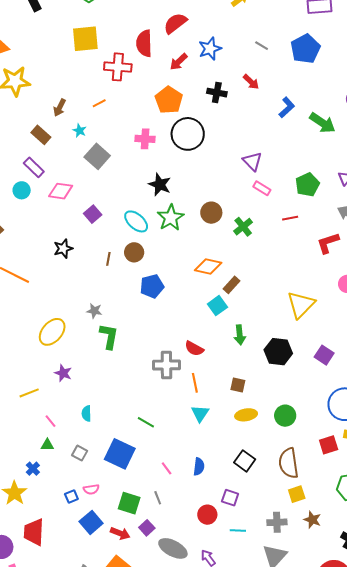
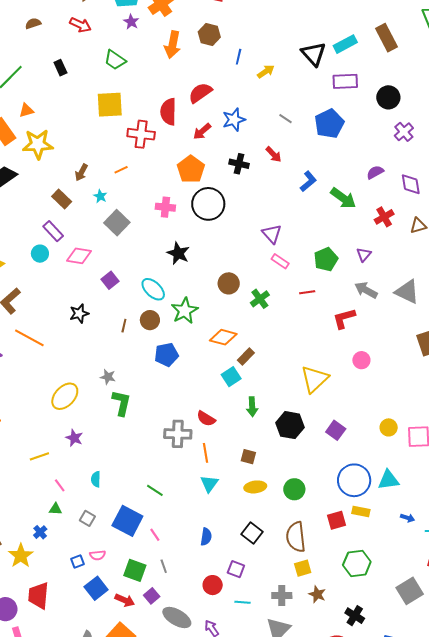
green star: (171, 218) -> (185, 311), moved
pink line: (167, 468) -> (155, 535), moved

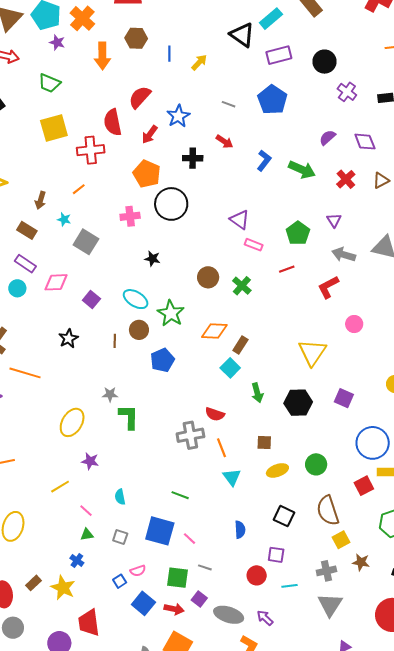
black star: (178, 253) -> (152, 259), size x0.7
gray line: (164, 566) -> (205, 567), turned -40

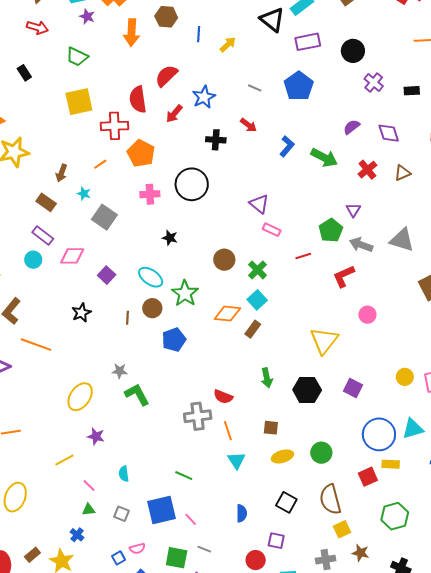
orange pentagon: (147, 174) -> (141, 153), moved
green pentagon: (298, 233) -> (331, 230), moved
cyan square: (230, 368) -> (257, 300), moved
green L-shape: (129, 417) -> (137, 394), turned -32
blue square: (160, 531) -> (162, 510), turned -32

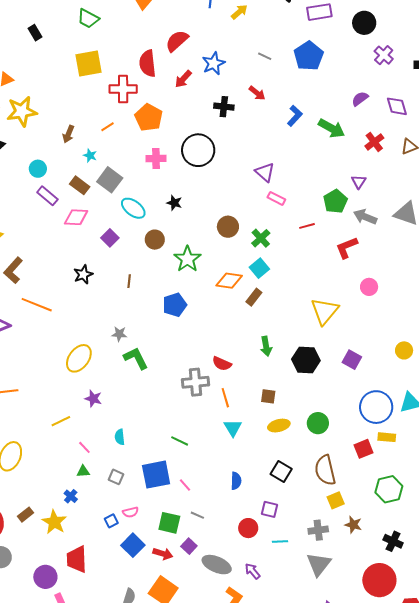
brown rectangle: (46, 202) -> (80, 185), moved
cyan circle: (33, 260) -> (38, 169), moved
cyan ellipse: (151, 277) -> (133, 208), moved
brown circle: (152, 308) -> (155, 240), moved

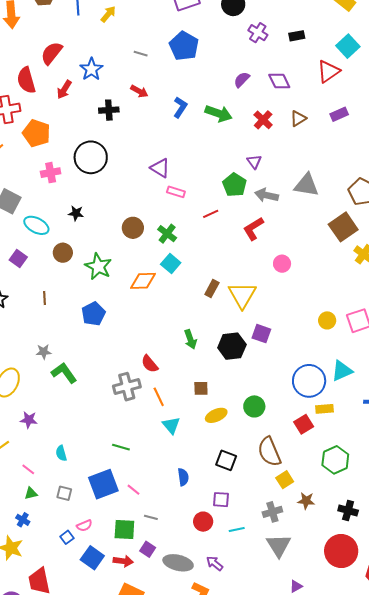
brown rectangle: (254, 297) -> (212, 289), moved
purple square: (352, 360) -> (261, 334), moved
red semicircle: (222, 364) -> (150, 364), turned 36

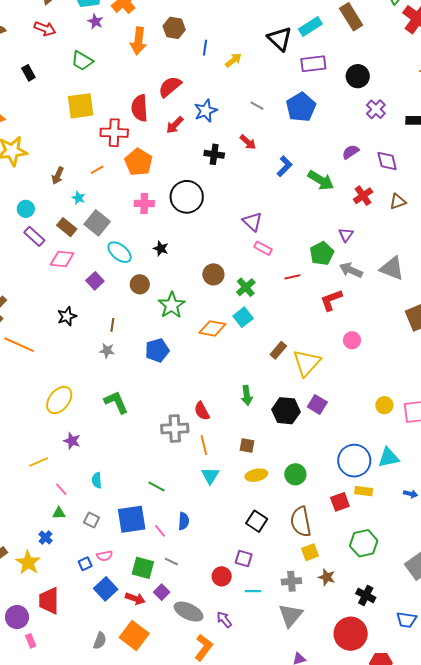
gray star: (44, 352) -> (107, 351), moved
blue semicircle: (183, 477) -> (184, 521), moved

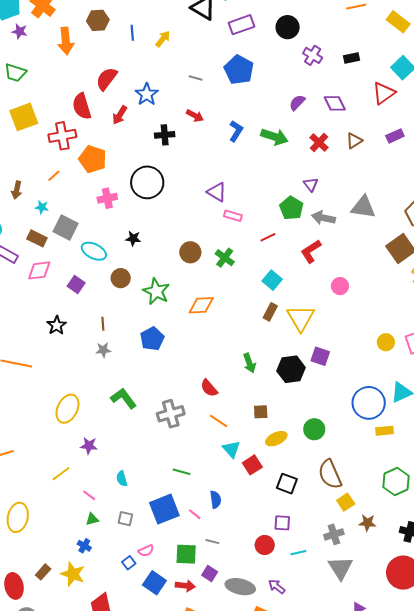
cyan square: (243, 317) -> (272, 280), moved
gray cross: (175, 429) -> (171, 414), moved
orange line: (204, 445) -> (219, 421), turned -30
red square: (340, 502) -> (252, 465), moved

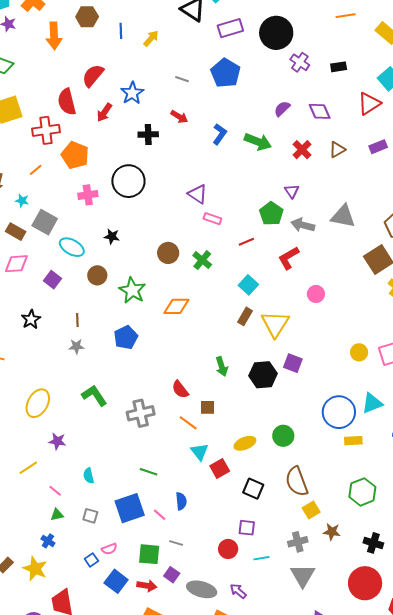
black circle: (288, 27) -> (276, 33), size x1.4
brown square: (261, 412) -> (207, 407), moved

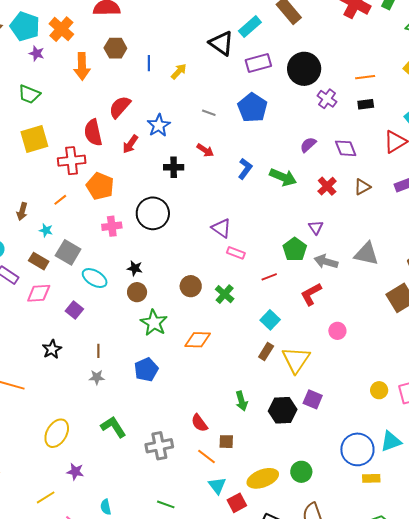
orange line: (346, 16) -> (365, 77), moved
brown circle: (97, 275) -> (137, 292), moved
yellow ellipse: (245, 443) -> (263, 478), size x1.4

